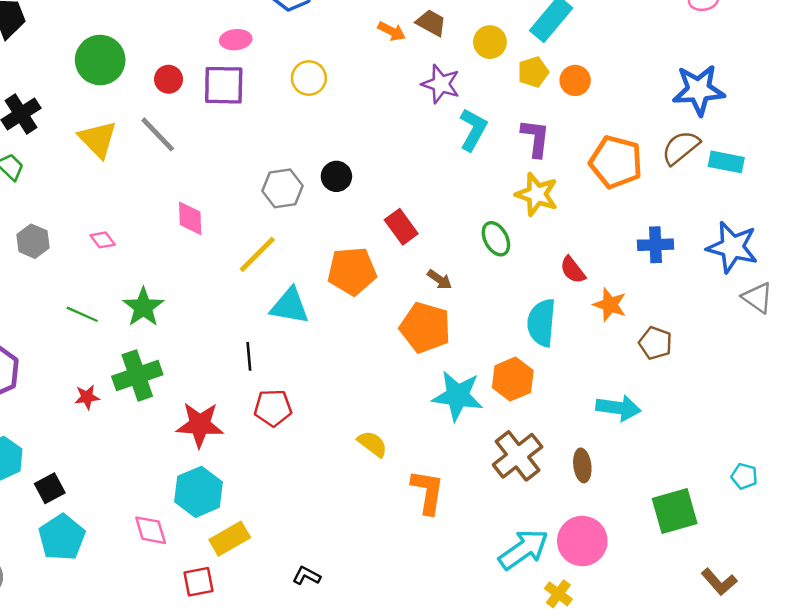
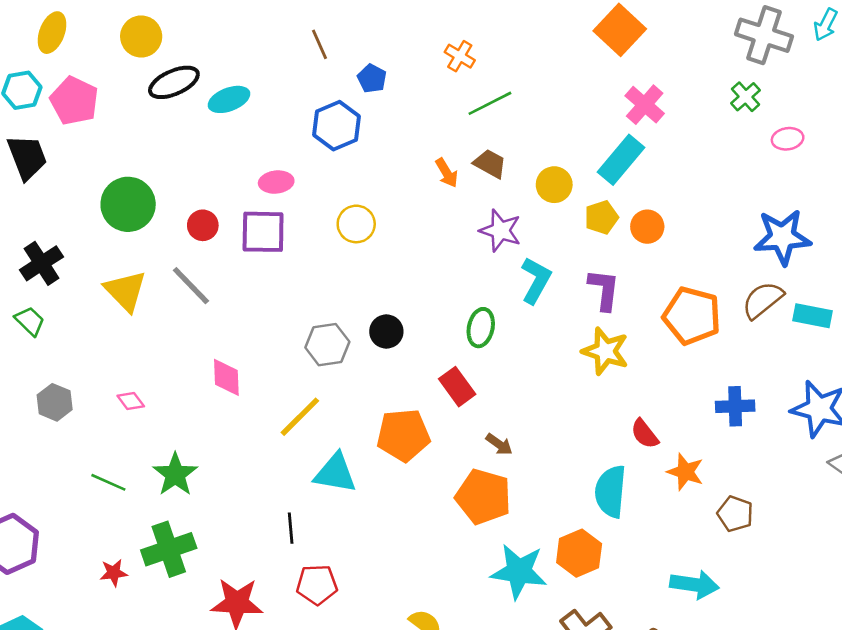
orange arrow: (392, 31) -> (447, 173), turned 32
green ellipse: (496, 239) -> (481, 328), moved, turned 40

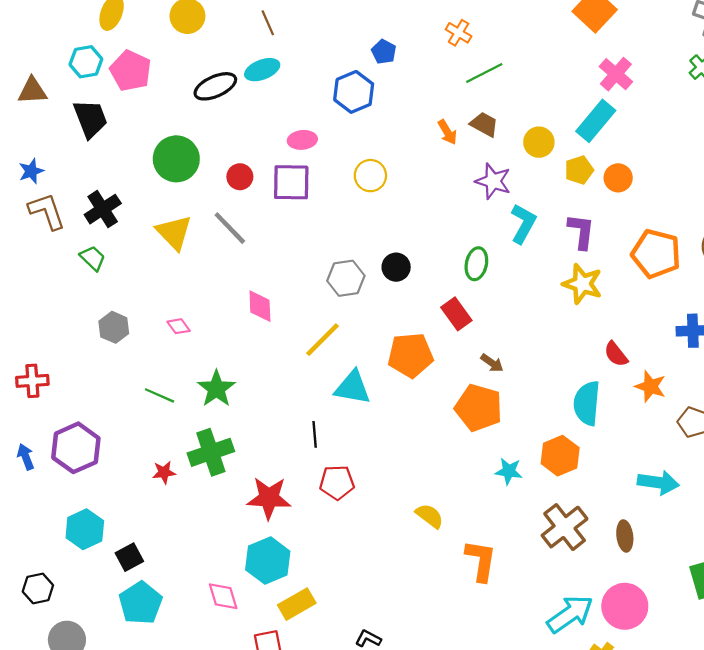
brown line: (319, 44) -> (268, 23), moved
black ellipse: (174, 82) -> (215, 86), moved
cyan star: (519, 571) -> (509, 471), size x0.6

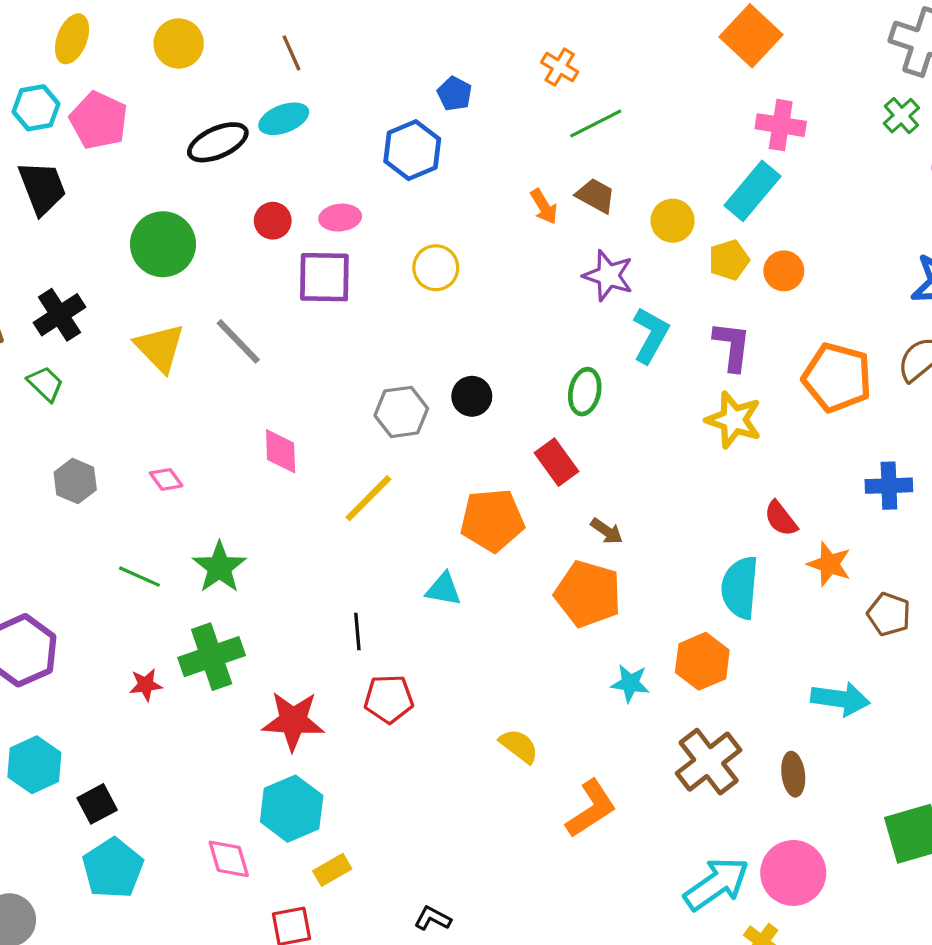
pink cross: (616, 74) -> (781, 125), turned -32
red circle: (240, 177) -> (273, 221), moved
cyan triangle: (353, 388) -> (444, 589), moved, size x0.7
orange L-shape: (481, 561) -> (591, 809), turned 48
yellow rectangle: (297, 604) -> (332, 870), size x0.7

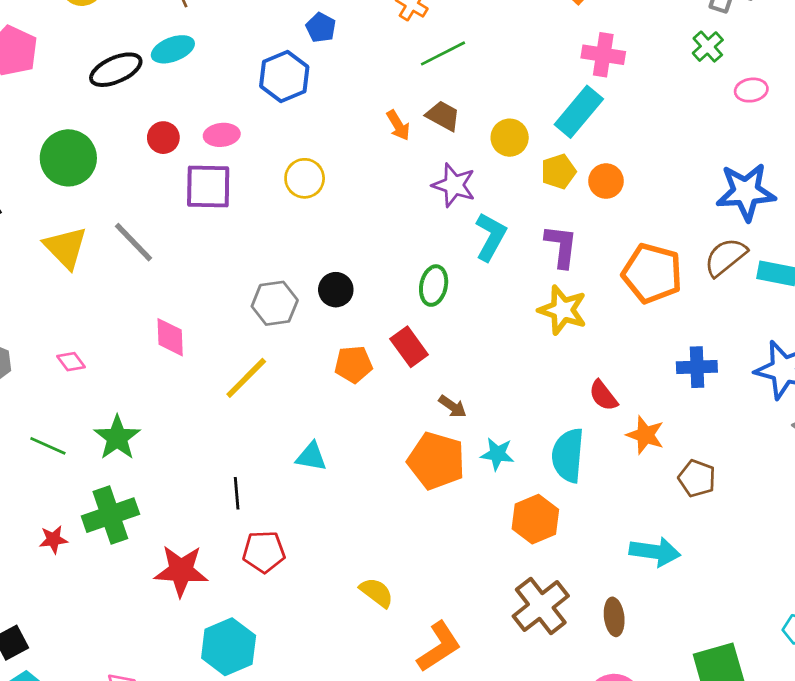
orange pentagon: (492, 520) -> (353, 364), moved, size x0.7
cyan star: (630, 683) -> (497, 454), moved
cyan hexagon: (292, 809) -> (229, 647), moved

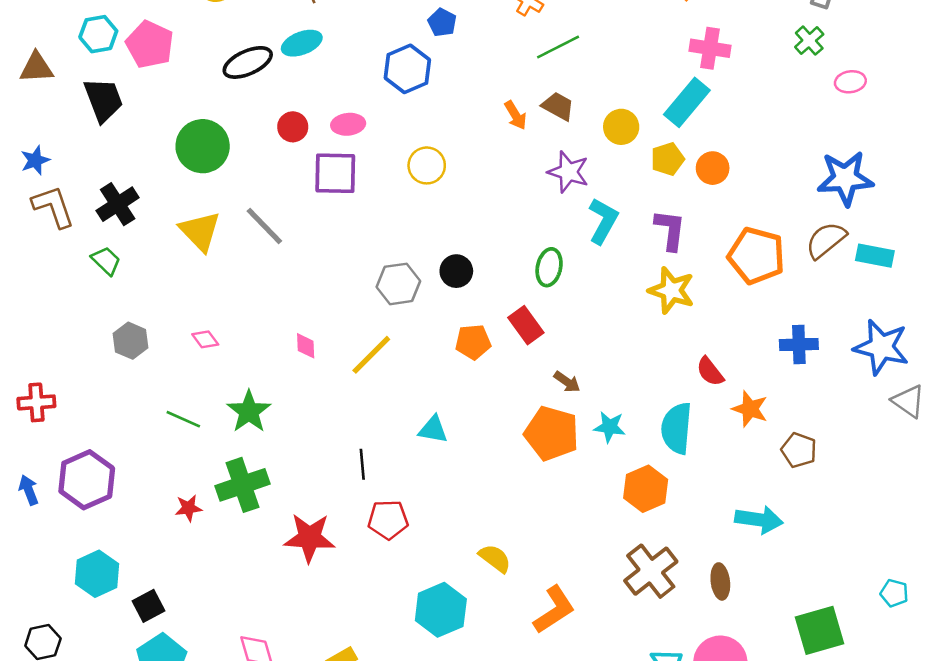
pink diamond: (170, 337) -> (306, 346), moved, size x0.7
cyan hexagon: (229, 647) -> (441, 610), moved

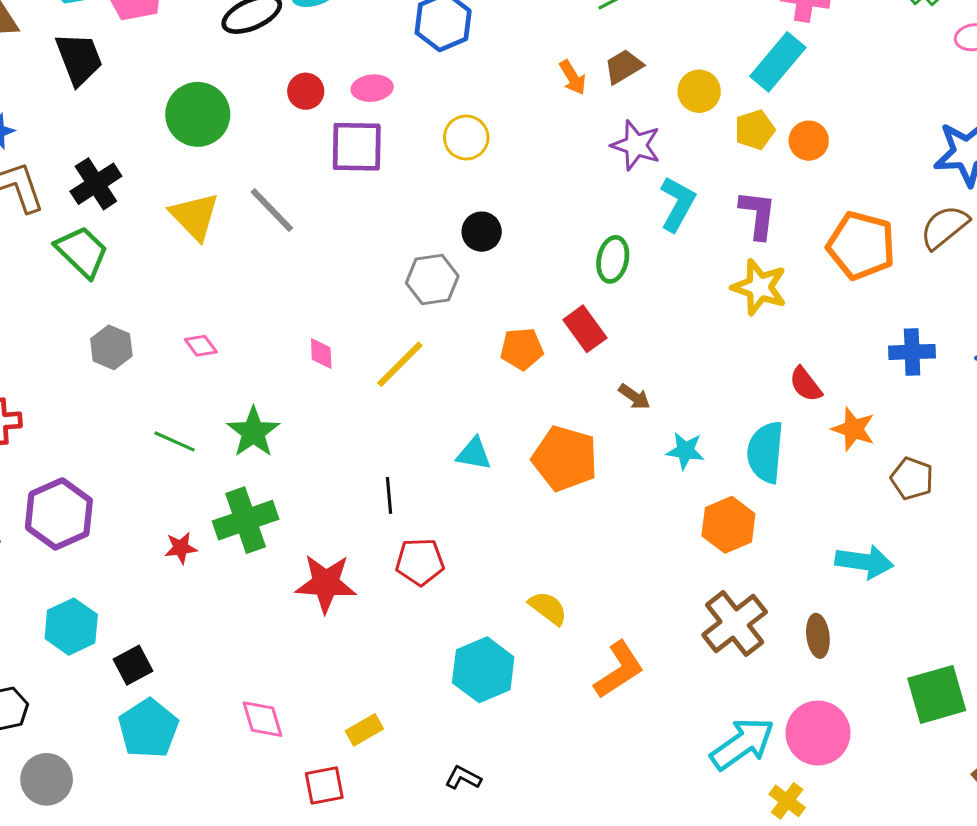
brown trapezoid: (558, 106) -> (624, 67), turned -60
green trapezoid: (106, 261) -> (82, 252), size x1.5
black circle: (456, 271) -> (482, 232), moved
orange pentagon: (552, 433) -> (565, 458), moved

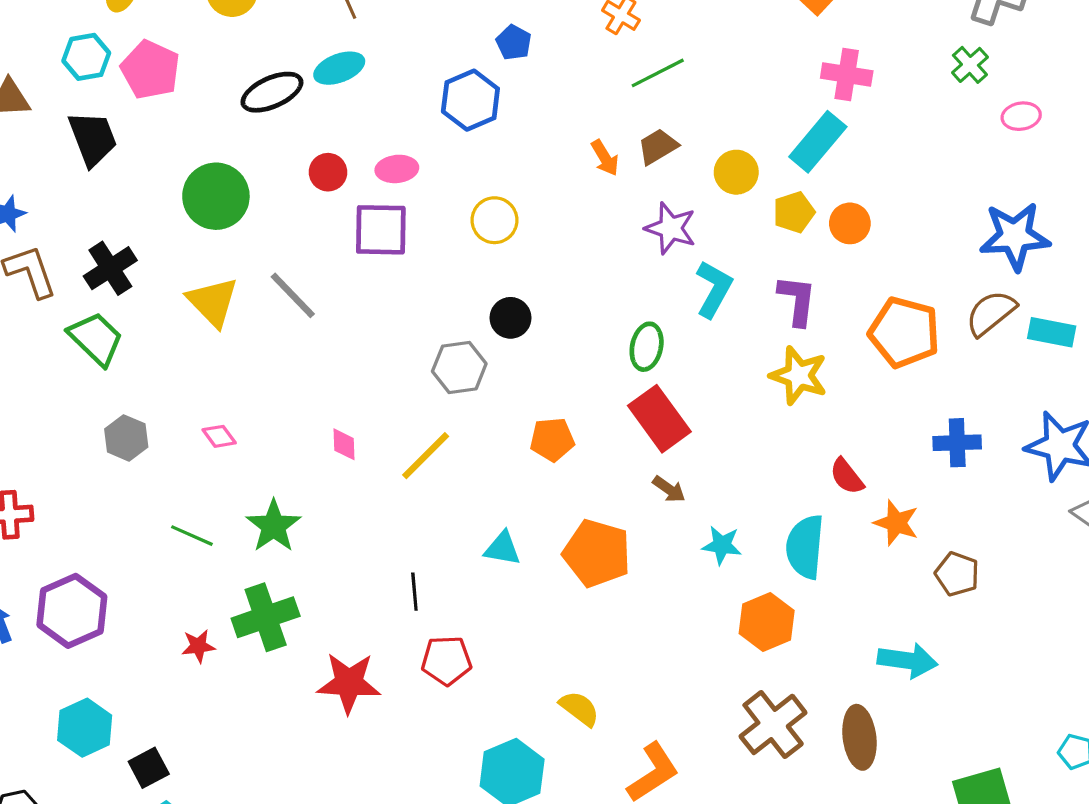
red rectangle: (585, 329) -> (659, 419), moved, size x1.4
brown ellipse: (818, 636) -> (859, 737), size x1.4

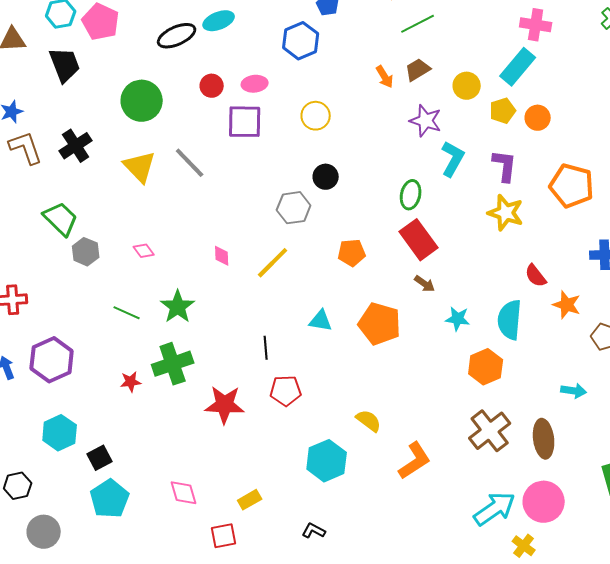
green trapezoid: (96, 339) -> (61, 219), moved
cyan arrow: (908, 660) -> (574, 391), size x0.7

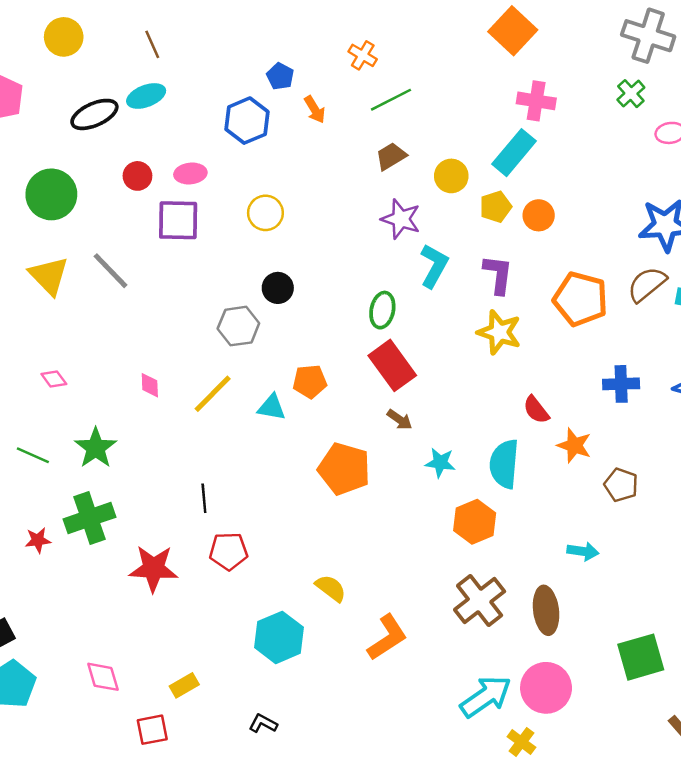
orange arrow: (385, 77) -> (315, 110), moved
cyan triangle: (321, 321) -> (272, 407), moved

